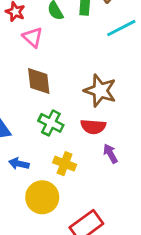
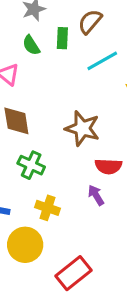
red semicircle: (93, 127) -> (108, 166), moved

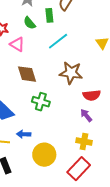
cyan line: (102, 61) -> (58, 41), moved
yellow cross: (48, 208) -> (84, 141), moved

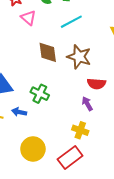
brown diamond: (27, 74) -> (48, 52), moved
green cross: (41, 102) -> (40, 94), moved
yellow circle: (44, 155) -> (33, 149), moved

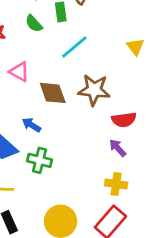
pink triangle: (28, 18) -> (19, 72), moved
green cross: (40, 94) -> (40, 160), moved
blue arrow: (19, 112) -> (31, 125), moved, turned 32

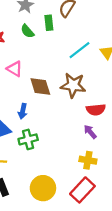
cyan line: (74, 47) -> (79, 50), moved
blue arrow: (31, 125) -> (23, 111), turned -112
green cross: (40, 160) -> (28, 139), turned -30

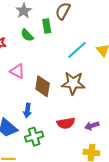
brown diamond: (40, 86) -> (43, 86), turned 30
red semicircle: (96, 110) -> (66, 123), moved
purple arrow: (90, 132) -> (92, 126), turned -64

